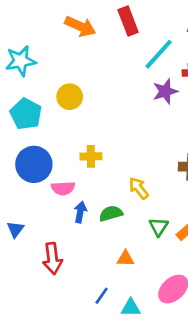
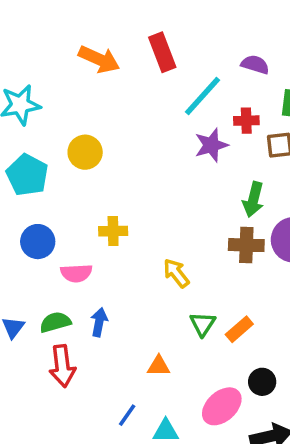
blue circle: (34, 164) -> (38, 242), size x0.7
blue arrow: (80, 212) -> (99, 322), moved
green semicircle: (111, 213) -> (55, 322), moved

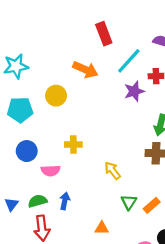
orange arrow: (99, 59) -> (85, 70), moved
cyan pentagon: (27, 175) -> (20, 110), turned -30

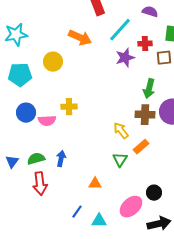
pink semicircle: (51, 171) -> (47, 121), moved
yellow arrow: (113, 171) -> (121, 131), moved
orange rectangle: (152, 205) -> (141, 147), moved

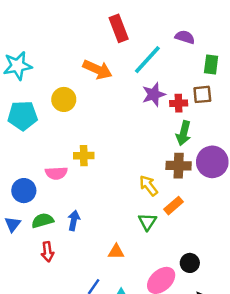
red cross: (145, 44) -> (179, 103), moved
blue circle: (26, 113) -> (24, 191), moved
red arrow: (40, 184) -> (48, 252), size x0.7

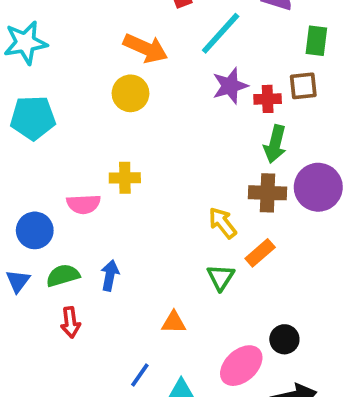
yellow circle: (64, 99) -> (130, 93), moved

